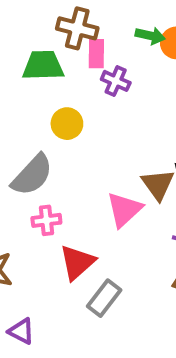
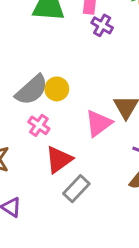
yellow circle: (67, 124) -> (57, 89), moved
pink cross: (46, 220) -> (39, 125), turned 35

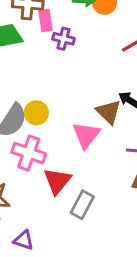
pink cross: (39, 125) -> (29, 153), size x1.5

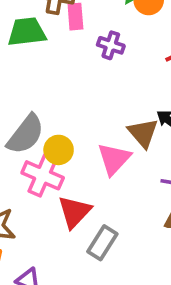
purple cross: (63, 39) -> (111, 45), moved
yellow circle: (36, 113) -> (59, 150), moved

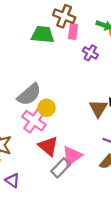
pink triangle: (114, 159) -> (72, 156), moved
red triangle: (74, 212) -> (48, 146), turned -45

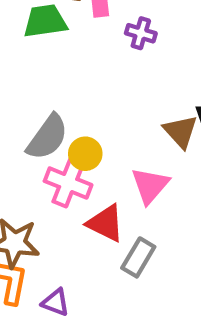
pink triangle: (72, 156) -> (150, 185), moved

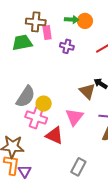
gray rectangle: (138, 257) -> (78, 167), moved
purple triangle: (56, 302) -> (25, 171), moved, turned 40

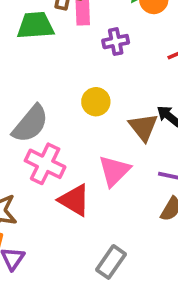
purple cross: (67, 46) -> (116, 42), turned -32
yellow circle: (44, 104) -> (96, 102), moved

